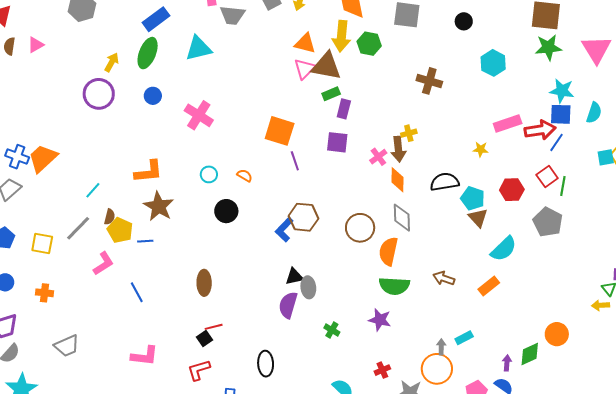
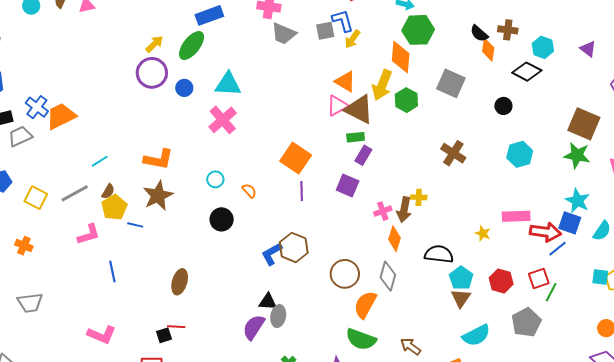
cyan triangle: (199, 48) -> (228, 84), moved
purple circle: (99, 94) -> (152, 73), moved

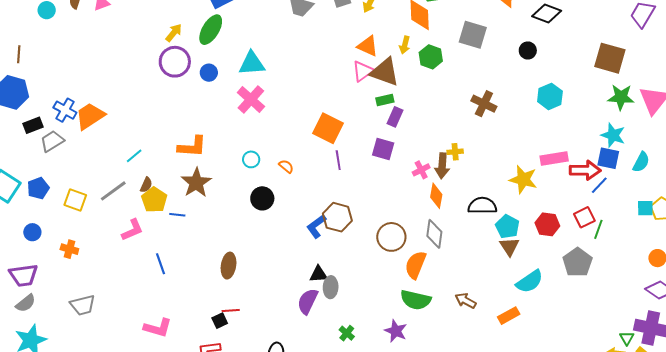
yellow arrow: (382, 85) -> (405, 45), size x0.6
green star: (577, 155) -> (621, 97), moved
yellow star: (483, 233) -> (523, 180), size x1.8

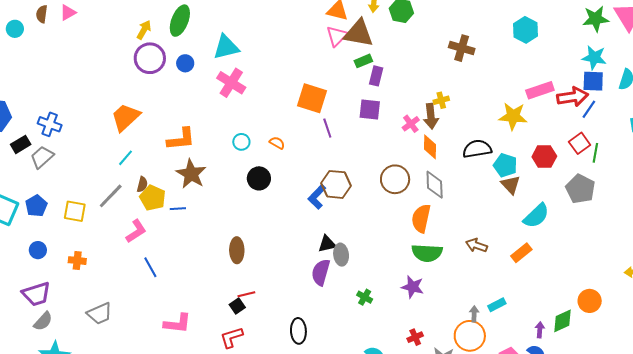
orange trapezoid: (90, 116) -> (126, 117), moved
brown circle: (391, 237) -> (395, 179), moved
blue line: (161, 264) -> (150, 267), moved

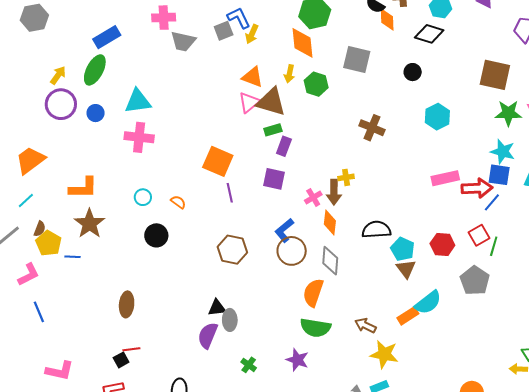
pink cross: (231, 83) -> (139, 137), turned -32
yellow star: (513, 116) -> (384, 354), moved
blue L-shape: (317, 197) -> (284, 230), moved
orange rectangle: (521, 253) -> (408, 316), moved

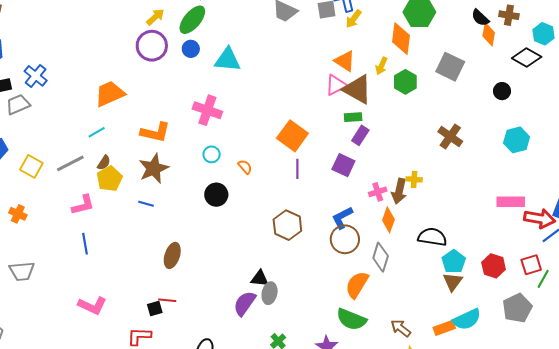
blue circle: (96, 113) -> (191, 49), moved
pink cross: (139, 137) -> (207, 110), moved
blue line: (72, 257) -> (146, 204), moved

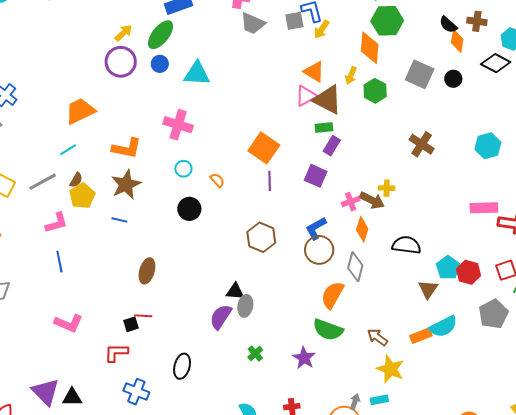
black circle: (502, 91) -> (453, 79), moved
brown arrow: (399, 191) -> (372, 200), turned -75
cyan pentagon: (454, 262) -> (448, 268), moved

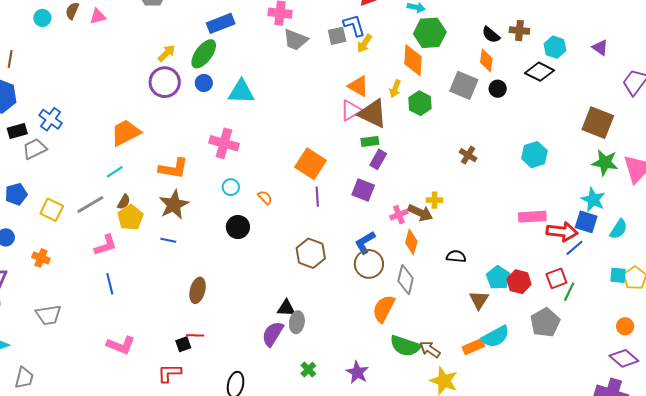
orange diamond: (457, 41) -> (486, 60), moved
brown cross: (422, 144) -> (468, 155), size x0.7
black semicircle: (406, 245) -> (456, 256), size x0.7
green semicircle: (328, 330) -> (405, 346), moved

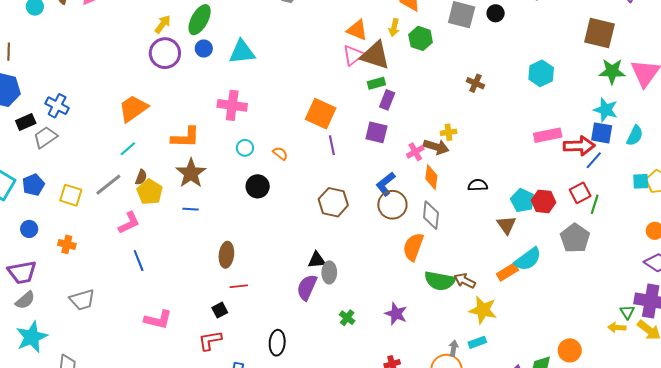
red line: (195, 335) -> (239, 286), moved

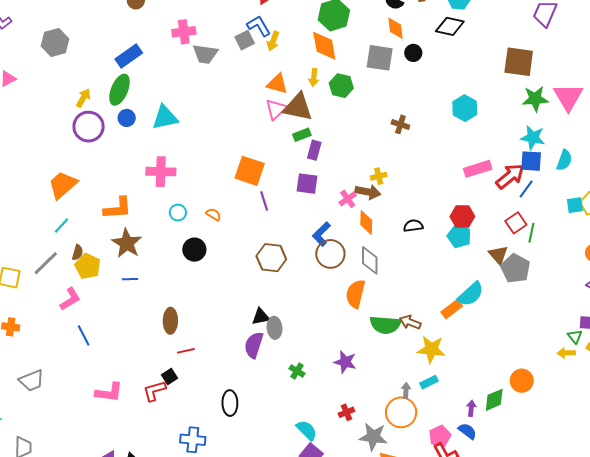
red arrow: (579, 146) -> (510, 176), turned -32
red hexagon: (543, 201) -> (462, 217), moved
brown triangle: (506, 225) -> (498, 255), moved
red L-shape: (210, 341) -> (154, 391), moved

